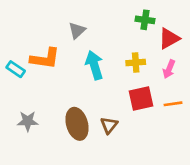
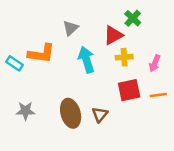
green cross: (145, 20) -> (133, 18), turned 35
red triangle: (169, 39) -> (113, 35), moved

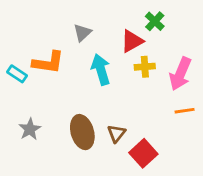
pink arrow: (155, 63) -> (180, 74), size x1.6
red square: (129, 90) -> (143, 153), moved, turned -30
gray star: (25, 111) -> (30, 129), turned -30

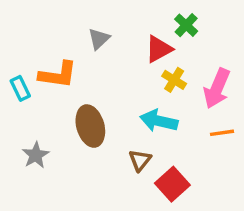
yellow cross: (145, 67) -> (174, 80), turned 36
cyan arrow: (101, 70) -> (159, 121), moved, turned -60
cyan rectangle: (17, 74) -> (20, 88), turned 30
brown ellipse: (82, 132) -> (90, 126), moved

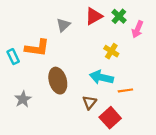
red triangle: (159, 49) -> (94, 16), moved
pink arrow: (217, 88) -> (137, 29), moved, size x0.7
orange line: (222, 133) -> (125, 90), moved

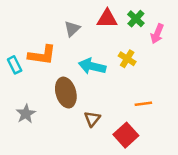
red triangle: (94, 16) -> (107, 19), turned 30
cyan arrow: (101, 77) -> (92, 66), moved
brown triangle: (89, 102) -> (92, 119), moved

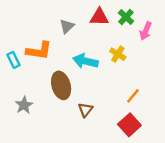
orange line: (143, 104) -> (133, 96), turned -42
red square: (126, 135) -> (129, 125), moved

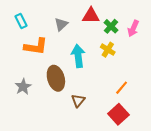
green cross: (126, 17) -> (111, 26), moved
cyan rectangle: (14, 60) -> (21, 21), moved
cyan arrow: (85, 61) -> (78, 56), turned 70
gray star: (24, 105) -> (23, 87), moved

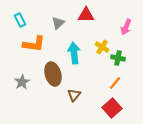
green cross: (111, 26) -> (118, 58), moved, turned -32

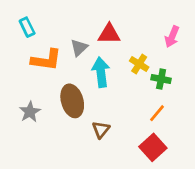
red triangle: (86, 15) -> (109, 34), moved
gray triangle: (58, 23) -> (79, 48), moved

